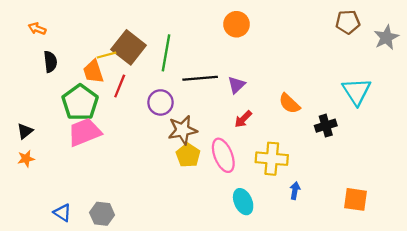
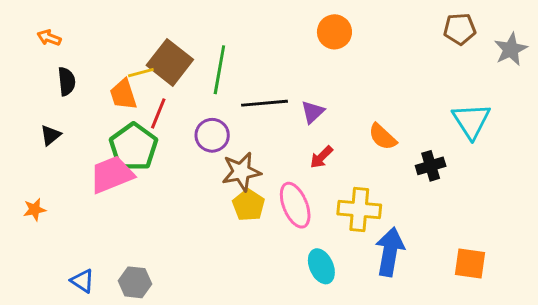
orange circle: (237, 24) -> (334, 32), moved
green pentagon: (80, 102) -> (134, 147), moved
black triangle: (25, 131) -> (51, 135), moved
blue arrow: (295, 191) -> (390, 252), size x2.0

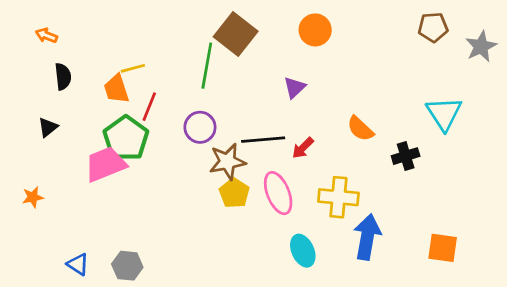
brown square: (170, 62) -> (236, 34), moved
black line: (265, 103) -> (263, 140), moved
purple triangle: (313, 112) -> (295, 88), moved

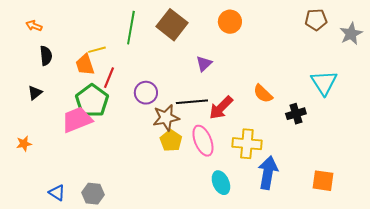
green line: (207, 66) -> (131, 28), moved
purple triangle: (295, 88) -> (204, 64), moved
red arrow: (303, 148) -> (221, 108), size x1.5

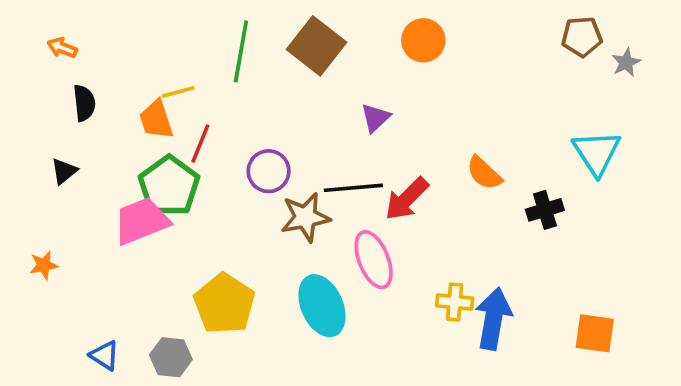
gray star: (351, 34) -> (626, 62), moved, size x0.7
yellow pentagon: (171, 141) -> (224, 304), moved, size x1.5
yellow cross: (247, 144) -> (455, 302), moved, size x0.7
cyan ellipse: (221, 183) -> (322, 306), moved, size x1.4

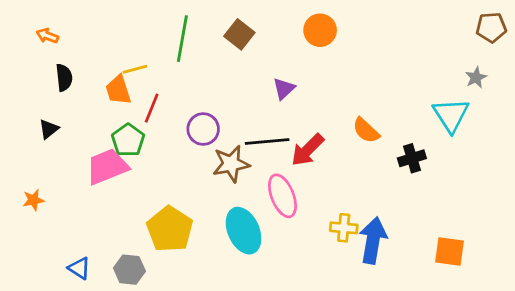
brown pentagon: (582, 37) -> (491, 27), moved
brown square: (316, 46) -> (239, 34), size x0.7
gray star: (626, 62) -> (476, 78), moved
green pentagon: (169, 186) -> (128, 140), size x0.7

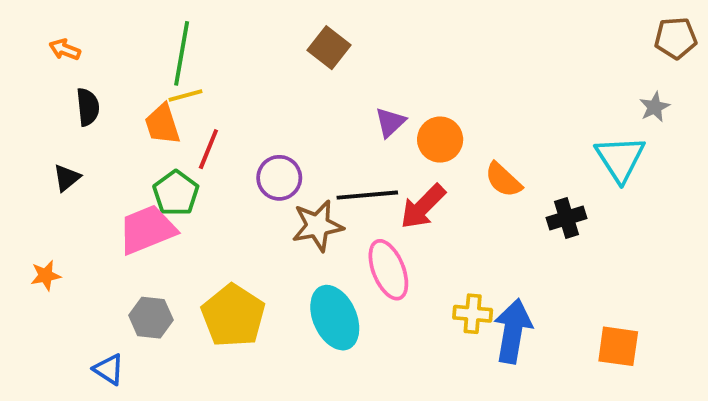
orange circle: (320, 30) -> (440, 140), moved
green line: (182, 39) -> (182, 53), moved
gray hexagon: (129, 270) -> (151, 318), moved

